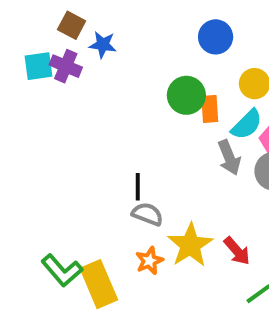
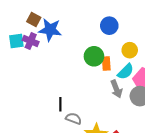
blue star: (103, 45) -> (50, 30), size x1.6
black line: (138, 187) -> (60, 104), moved

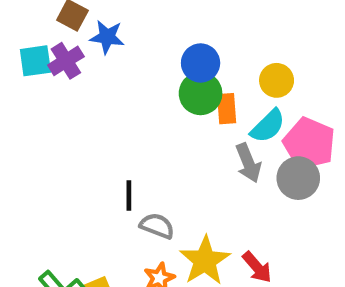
blue circle: (109, 26) -> (201, 63), moved
blue star: (50, 30) -> (107, 37), size x0.7
purple cross: (31, 41) -> (66, 61), turned 35

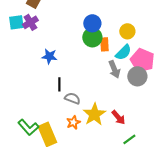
blue star: (107, 37) -> (49, 56), moved

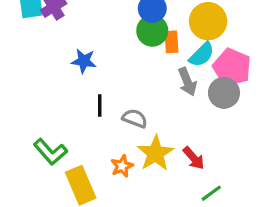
yellow circle: (127, 31) -> (208, 21), size x1.5
gray semicircle: (72, 98) -> (135, 118), moved
green L-shape: (28, 127) -> (50, 152), moved

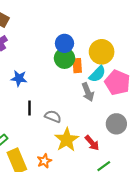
gray circle: (224, 93) -> (116, 124), moved
orange star: (122, 166) -> (44, 161), moved

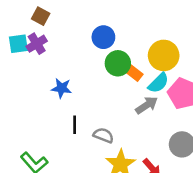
blue circle: (64, 43) -> (103, 37), moved
orange rectangle: (77, 66) -> (134, 72), turned -48
gray arrow: (88, 92) -> (147, 105), turned -102

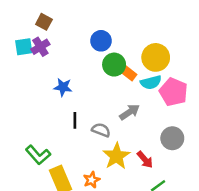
cyan semicircle: (158, 83) -> (151, 82), turned 30
gray arrow: (147, 105) -> (130, 112), moved

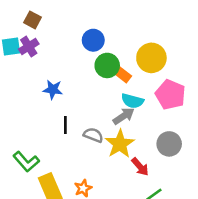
cyan semicircle: (151, 82) -> (132, 101), moved, turned 30
yellow star: (116, 156) -> (120, 144), moved

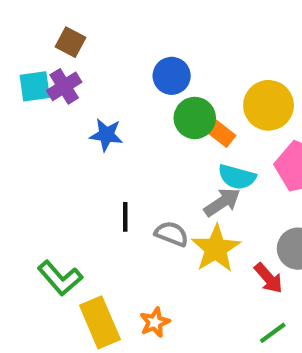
blue star: (53, 90) -> (106, 135), moved
red arrow: (140, 167) -> (269, 278), moved

